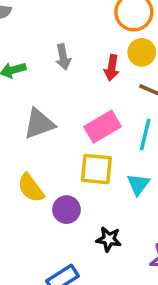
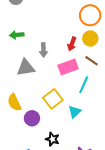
gray arrow: (63, 57) -> (43, 50), moved
pink rectangle: (103, 127) -> (68, 67), moved
yellow square: (96, 169) -> (53, 99), turned 36

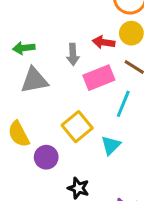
green arrow: (17, 35) -> (24, 48), moved
red arrow: (72, 44) -> (104, 42), turned 80
gray arrow: (43, 50) -> (73, 54), moved

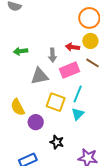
gray triangle: (34, 80) -> (40, 76), moved
cyan line: (123, 104) -> (78, 94), moved
yellow square: (77, 127) -> (56, 102), turned -30

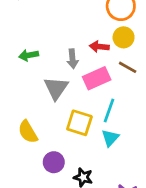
gray triangle: (40, 76) -> (56, 88), turned -42
purple circle: (36, 122) -> (54, 162), moved

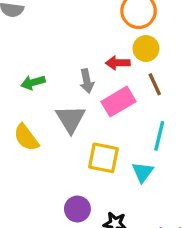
brown line: (128, 67) -> (155, 84), turned 42
cyan line: (109, 111) -> (159, 136), moved
yellow semicircle: (28, 132) -> (26, 137), moved

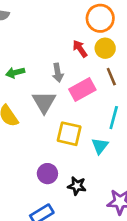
red arrow: (118, 63) -> (80, 49), moved, turned 54

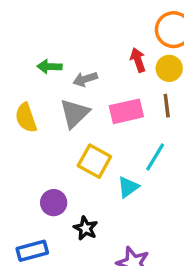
gray arrow: (58, 73) -> (85, 79), moved, turned 66

